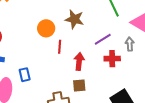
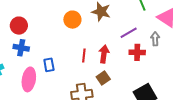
red line: (60, 47) -> (84, 55), moved
brown square: (79, 85) -> (103, 78), turned -32

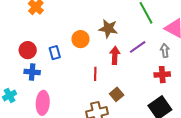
red cross: (137, 52) -> (162, 75), moved
red arrow: (104, 54) -> (115, 55), moved
blue rectangle: (49, 65) -> (55, 53), moved

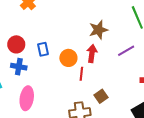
brown star: (108, 29) -> (98, 30), turned -30
orange circle: (80, 39) -> (68, 58), moved
red arrow: (115, 55) -> (92, 53), moved

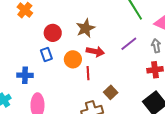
brown star: (98, 30) -> (85, 28), moved
red circle: (16, 44) -> (53, 33), moved
red arrow: (92, 53) -> (95, 52), turned 102

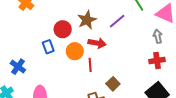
red circle: (53, 33) -> (63, 29), moved
purple line: (129, 44) -> (117, 21), moved
blue cross: (25, 75) -> (18, 67), moved, turned 35

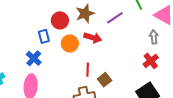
red cross: (157, 61) -> (151, 61), turned -35
red line: (90, 65) -> (88, 70), moved
blue cross: (18, 67) -> (34, 58), moved

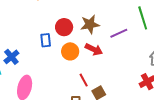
blue cross: (34, 58) -> (11, 57), moved
red line: (88, 70) -> (84, 80), turned -40

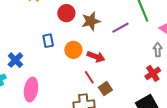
red circle: (64, 27) -> (66, 13), moved
red arrow: (94, 49) -> (96, 57), moved

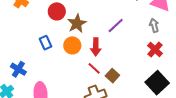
brown star: (91, 21) -> (77, 23), moved
purple line: (120, 28) -> (116, 25), moved
red arrow: (96, 57) -> (96, 47), turned 84

